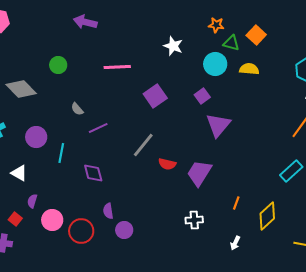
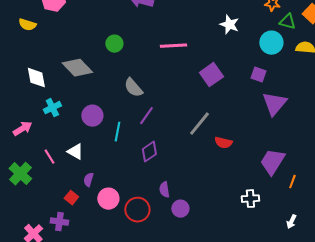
purple square: (202, 96) -> (258, 75), turned -35
gray semicircle: (77, 109) -> (133, 88), size x1.5
purple line: (98, 128) -> (146, 116), moved, turned -30
purple diamond: (93, 173) -> (149, 152), turned 70
purple trapezoid: (199, 173) -> (272, 162), moved

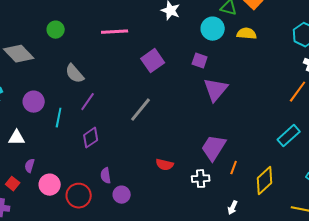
red semicircle: (223, 143) -> (165, 165), moved
white triangle: (75, 152) -> (17, 138), turned -30
white cross: (250, 199) -> (201, 179), moved

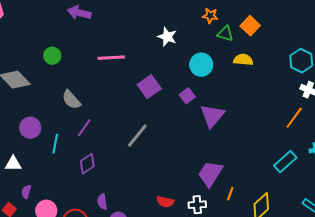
cyan circle: (213, 29) -> (201, 65), moved
purple square: (200, 61) -> (187, 96), moved, turned 35
red semicircle: (165, 165) -> (165, 202), moved

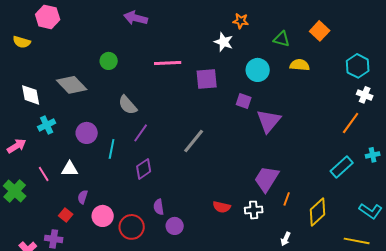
orange star: (210, 16) -> (241, 21), moved
orange square: (250, 26) -> (320, 31), moved
purple square: (149, 87) -> (207, 79), moved, turned 30
purple square: (187, 96) -> (244, 101), turned -35

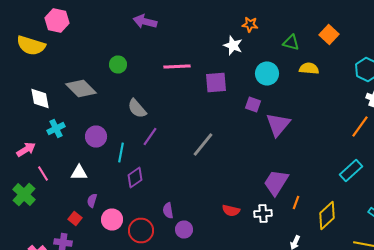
yellow semicircle: (22, 42) -> (31, 46), size x1.6
purple diamond: (144, 169) -> (135, 178), moved
pink line: (44, 174) -> (43, 174), moved

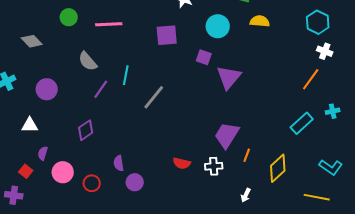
pink line: (177, 66) -> (109, 24), moved
gray diamond: (81, 88) -> (32, 41), size x0.7
cyan line: (121, 152) -> (126, 75), moved
red circle: (141, 230) -> (92, 183), size x0.7

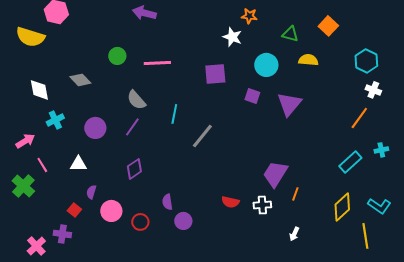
purple triangle: (229, 77) -> (289, 104), moved
purple line: (101, 89) -> (132, 127), moved
yellow diamond: (278, 168) -> (342, 207), moved
yellow line: (317, 197) -> (365, 236), turned 70

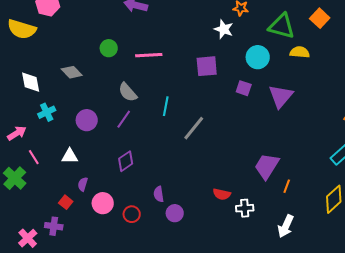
green triangle: (290, 34) -> (282, 26), size x1.6
white cross: (262, 205) -> (245, 208), moved
white arrow: (294, 234) -> (286, 226), size x1.6

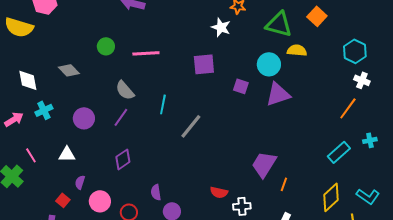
cyan circle: (258, 57) -> (269, 64), moved
purple triangle: (281, 96) -> (278, 94), turned 32
pink arrow: (17, 133) -> (14, 119), moved

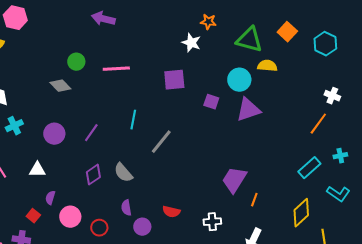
cyan hexagon: (355, 51) -> (325, 44), moved
gray diamond: (69, 70) -> (60, 86), moved
gray semicircle: (125, 90) -> (123, 173), moved
red semicircle: (219, 192) -> (171, 212), moved
cyan L-shape: (368, 196) -> (338, 194), moved

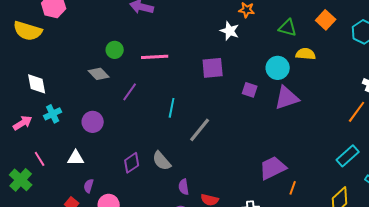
green triangle: (249, 40) -> (288, 28), size x0.7
purple line: (91, 133) -> (130, 92), moved
purple trapezoid: (234, 180) -> (273, 168), turned 32
purple semicircle: (126, 208) -> (184, 187), moved

